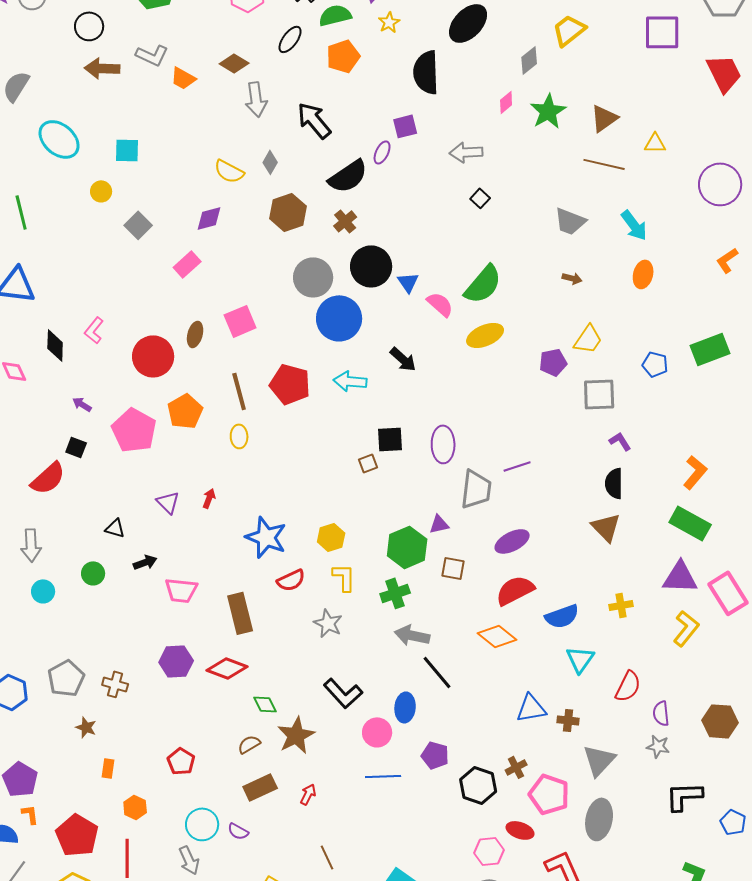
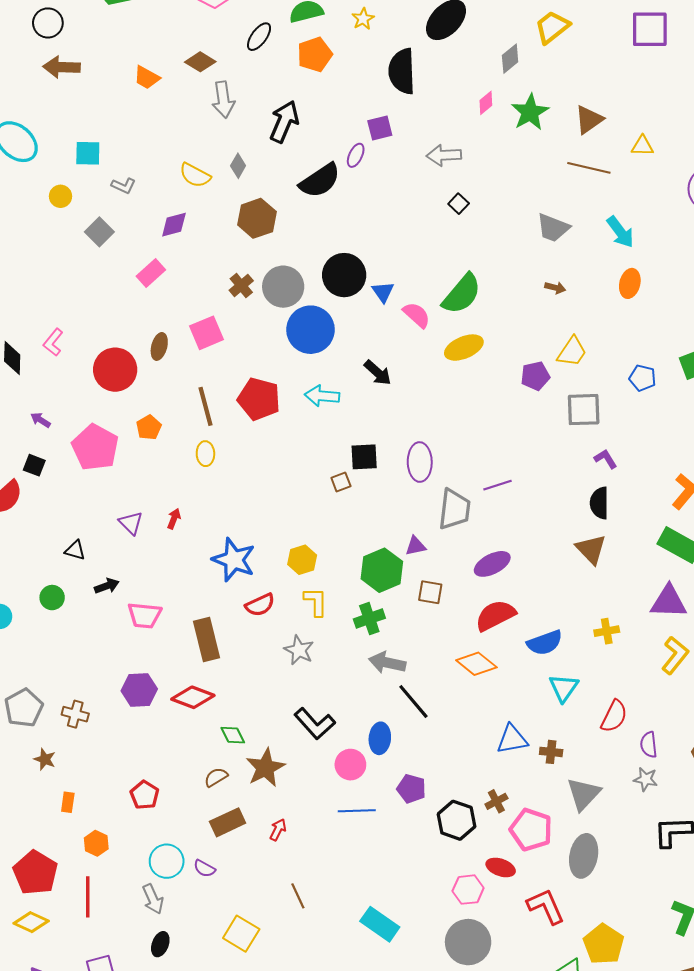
gray L-shape: (152, 55) -> (124, 186), moved, size x0.7
black arrow: (314, 120) -> (284, 122), turned 63
brown cross: (345, 221) -> (241, 286), moved
orange pentagon: (185, 411) -> (149, 427), size x0.7

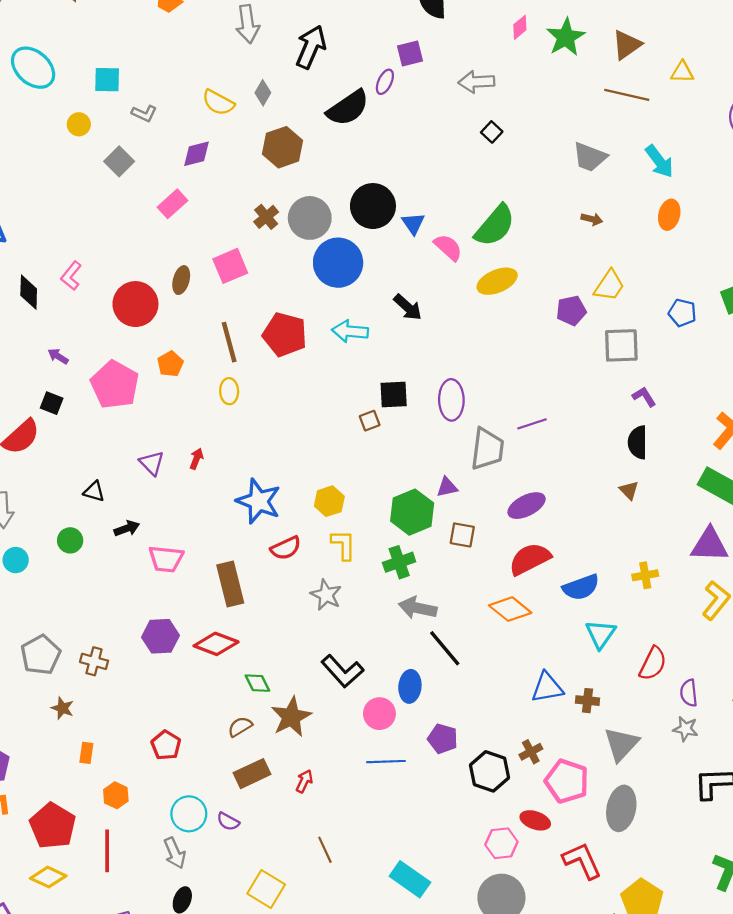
brown triangle: (591, 549) -> (629, 490), size x0.6

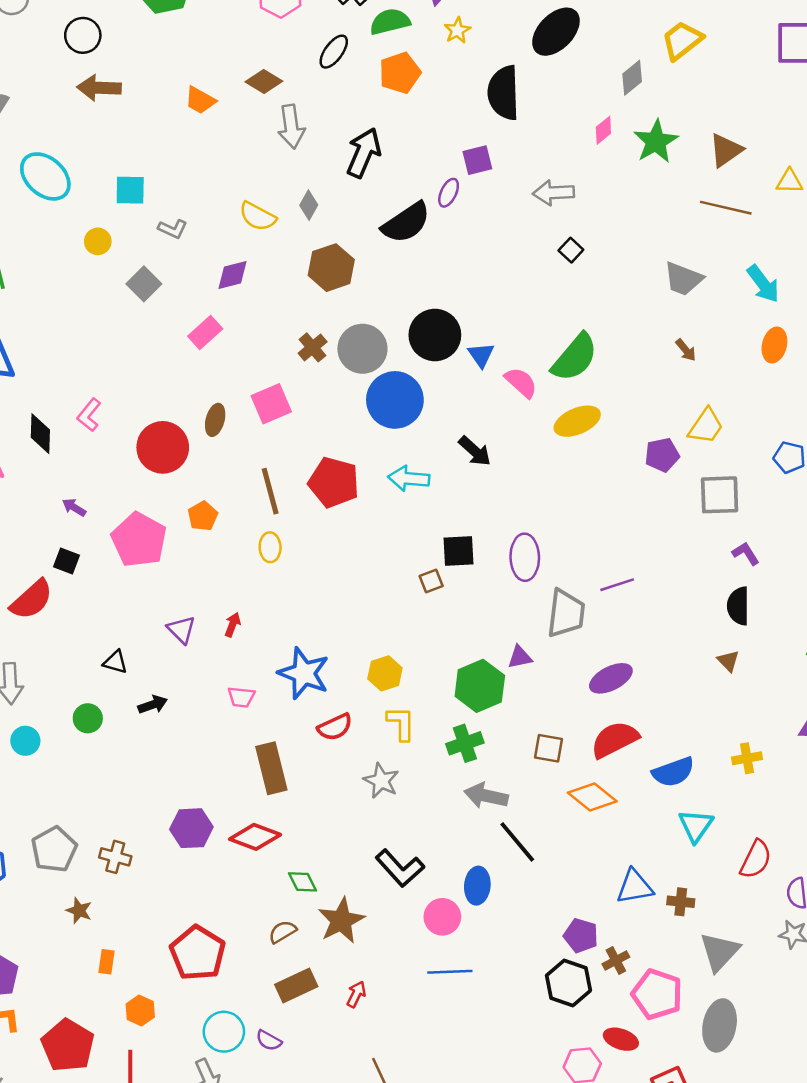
brown arrow: (592, 219) -> (686, 350), turned 36
brown square: (462, 535) -> (548, 748), moved
pink trapezoid: (166, 559) -> (241, 697), moved, size x0.7
purple pentagon: (443, 739) -> (581, 936), moved
red pentagon: (166, 745) -> (198, 953), size x1.6

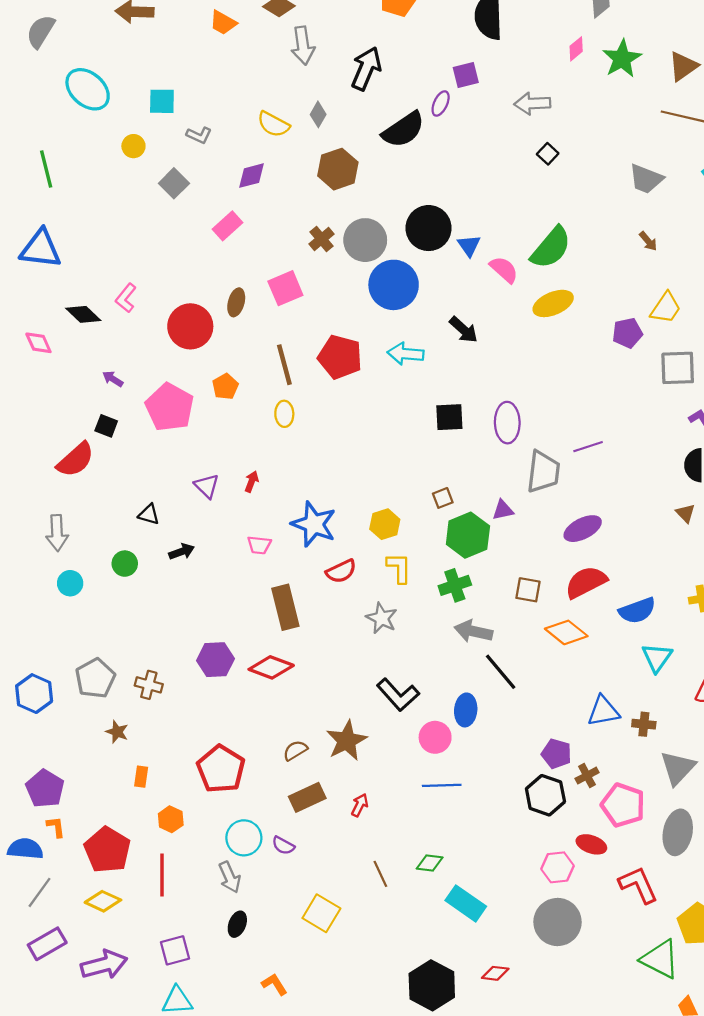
black diamond: (40, 434) -> (83, 314), turned -48
brown square: (431, 581) -> (443, 498), moved
green diamond: (303, 882) -> (430, 863), moved, turned -56

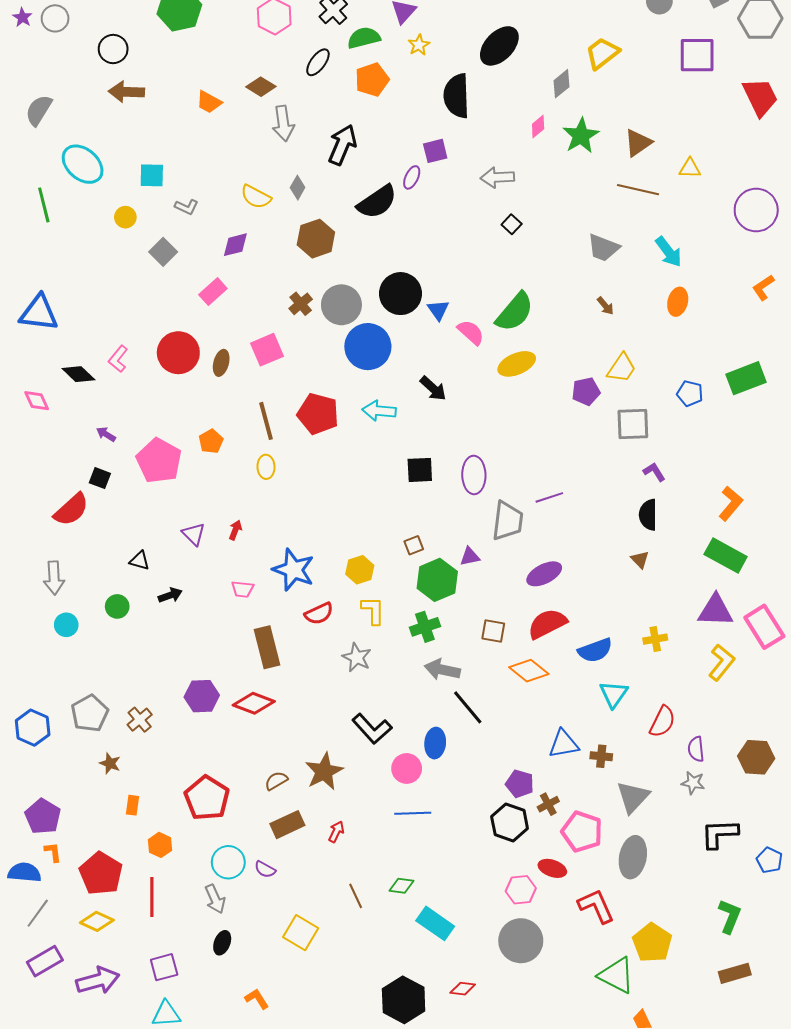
green line: (46, 169) -> (44, 205), moved
red circle: (190, 326) -> (178, 353), moved
brown cross: (149, 685) -> (140, 720), turned 35

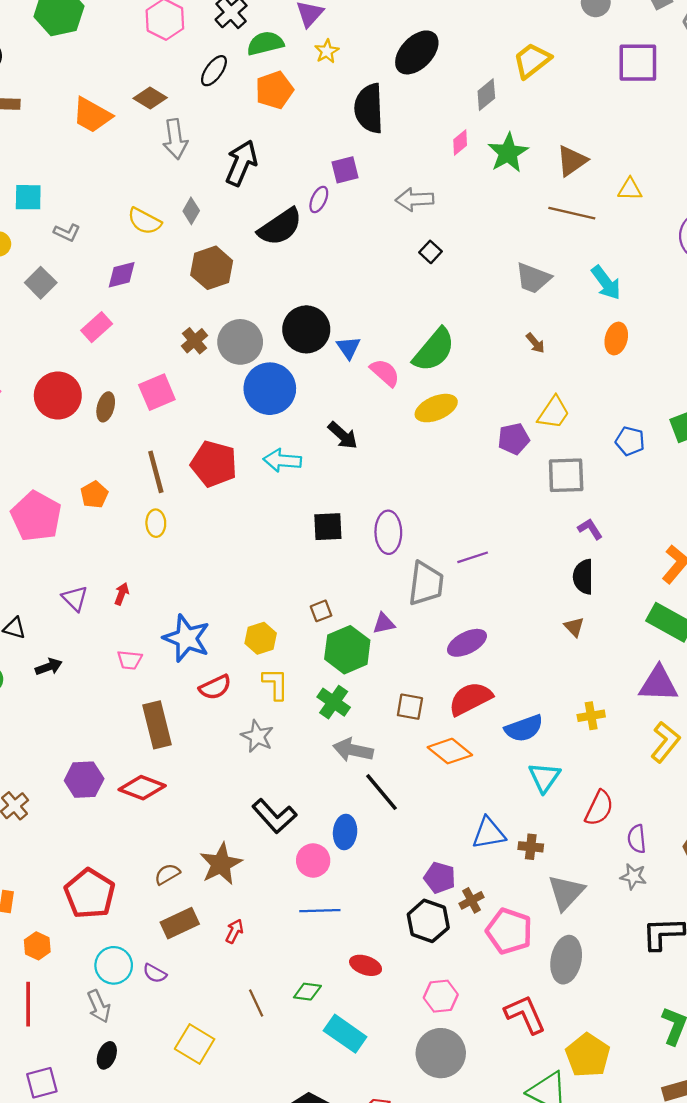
orange trapezoid: (209, 102) -> (92, 115), size x1.4
green cross: (425, 627) -> (334, 702), turned -36
red ellipse: (552, 868) -> (366, 965), moved

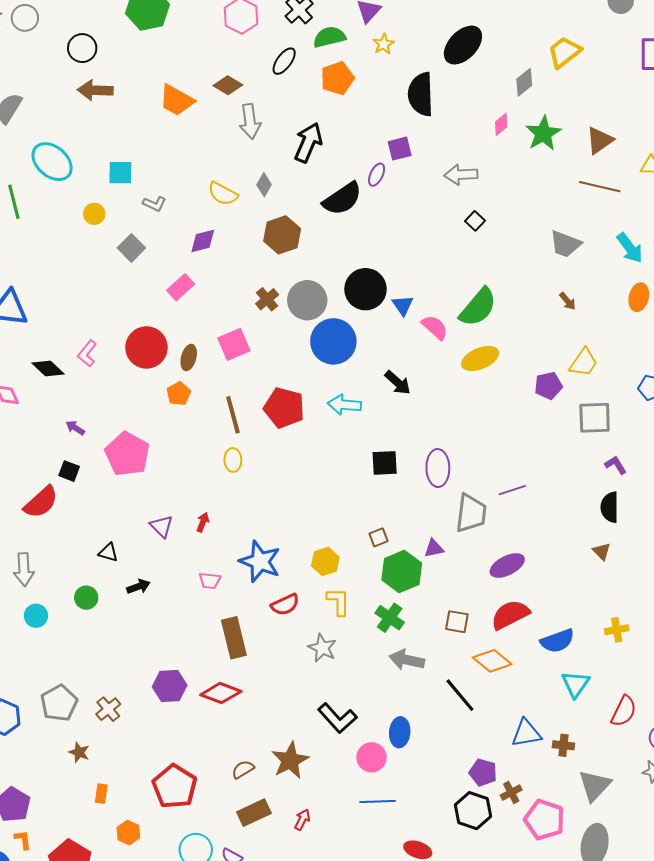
orange pentagon: (94, 495) -> (179, 394), moved
black line: (381, 792) -> (460, 695), moved

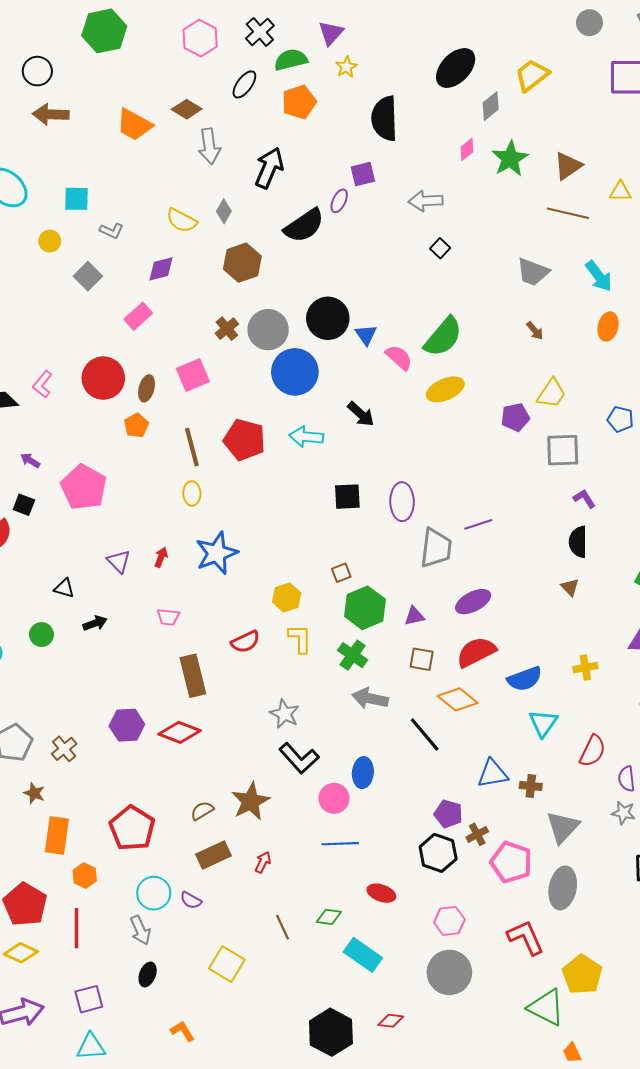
black ellipse: (463, 45) -> (456, 68), moved
purple triangle: (434, 548) -> (414, 616), moved
blue star: (260, 561) -> (217, 553), moved, turned 30
gray star: (322, 648) -> (285, 714), moved
orange rectangle: (101, 794) -> (57, 835), size x1.8

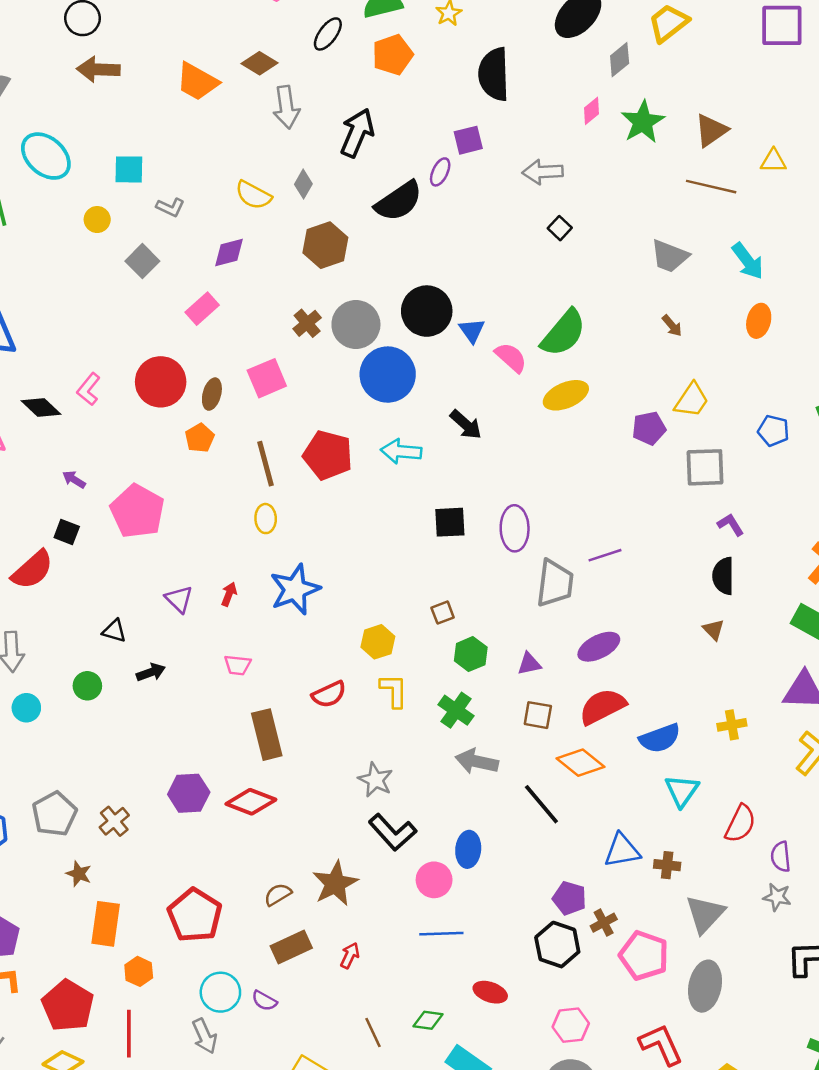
green hexagon: (365, 608) -> (471, 654), size x0.7

